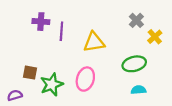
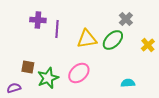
yellow cross: (155, 37) -> (148, 45), moved
green ellipse: (134, 64) -> (113, 40), moved, turned -30
pink ellipse: (85, 79) -> (79, 73), turned 30

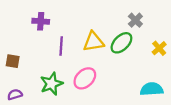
purple line: (57, 29) -> (61, 46), moved
brown square: (28, 67) -> (13, 61), moved
cyan semicircle: (128, 83) -> (152, 89), moved, size x1.5

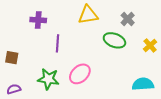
yellow triangle: (93, 42) -> (88, 15), moved
green ellipse: (121, 43) -> (114, 40), turned 65
green star: (51, 84) -> (48, 79), turned 30

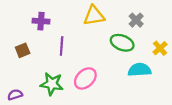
brown square: (12, 58) -> (23, 50), moved, turned -32
cyan semicircle: (143, 84) -> (139, 70), moved

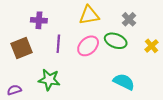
brown square: (23, 50) -> (21, 48), size x1.5
cyan semicircle: (139, 70) -> (124, 82), moved, turned 30
pink ellipse: (85, 78) -> (88, 46), moved

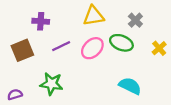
purple line: (58, 44) -> (61, 46), turned 60

